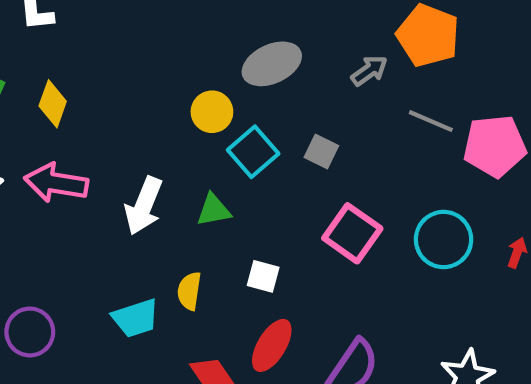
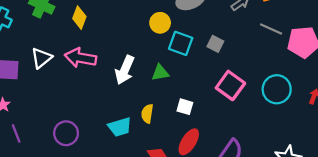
cyan square: (253, 152) -> (181, 43), turned -30

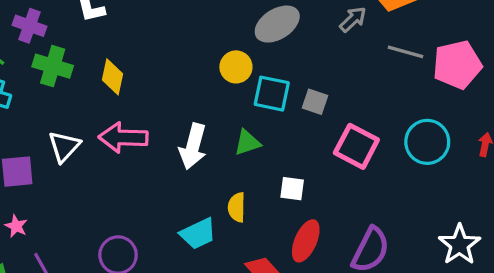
gray square: (215, 44) -> (315, 102), moved

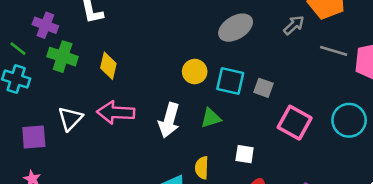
yellow circle: (236, 67) -> (195, 72), moved

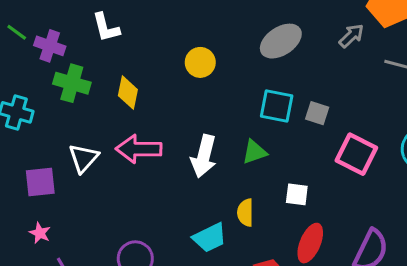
green line: (18, 49) -> (17, 32), moved
yellow circle: (195, 72) -> (200, 62), moved

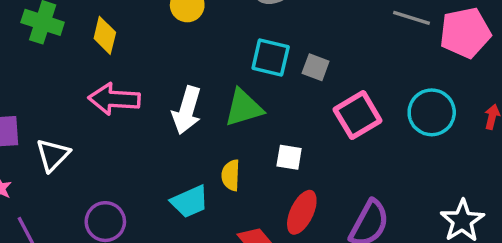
green triangle: (254, 152) -> (244, 108), size x1.4
pink square: (356, 154) -> (358, 115), turned 30
white triangle: (84, 158) -> (53, 155), moved

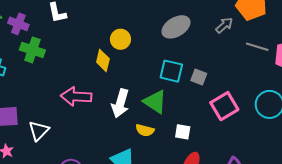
yellow diamond: (105, 35) -> (103, 61), moved
green triangle: (244, 108) -> (155, 102), turned 50
yellow semicircle: (231, 175) -> (145, 130), moved, turned -78

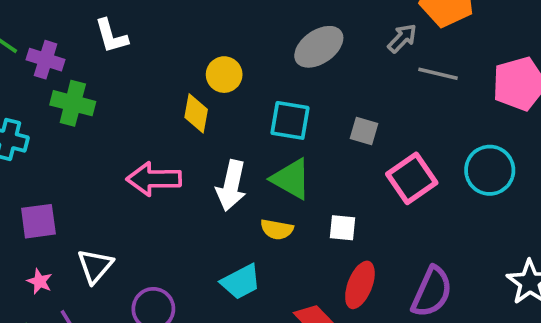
gray line: (257, 47) -> (438, 74), moved
cyan square: (171, 71) -> (290, 120), moved
white triangle: (39, 131) -> (95, 266), moved

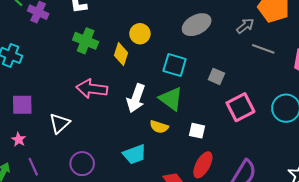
green cross: (73, 103) -> (86, 41), moved
white triangle: (95, 266) -> (60, 123), moved

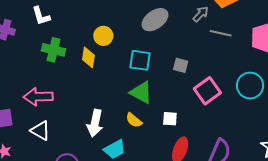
pink arrow: (92, 89) -> (38, 97), moved
white arrow: (136, 98) -> (95, 123), moved
white triangle: (60, 123) -> (40, 131), turned -40
yellow semicircle: (159, 127) -> (134, 120), turned 30

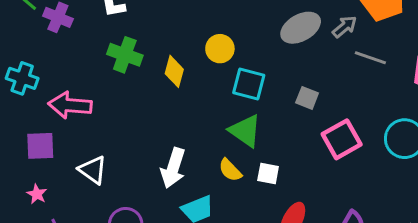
gray ellipse: (155, 20) -> (301, 28), moved
yellow circle: (103, 36) -> (220, 49), moved
pink arrow: (38, 97) -> (70, 105), moved
white square: (170, 119) -> (268, 174), moved

